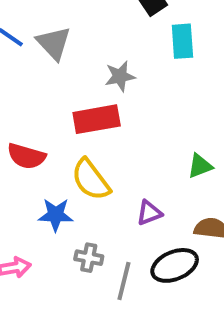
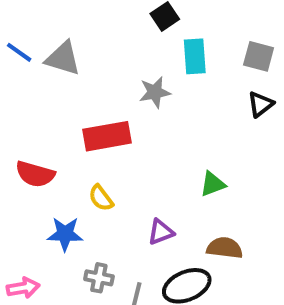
gray triangle: (54, 43) -> (63, 58), turned -30
gray star: (120, 76) -> (155, 92), moved
yellow semicircle: (91, 180) -> (101, 198), size x0.6

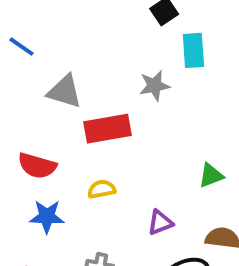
gray triangle: (63, 58) -> (64, 91), moved
yellow semicircle: (101, 198) -> (102, 189), turned 116
blue star: (65, 234) -> (47, 217), moved

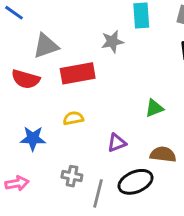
gray triangle: (64, 91) -> (46, 46), turned -36
red semicircle: (37, 166) -> (26, 79), moved

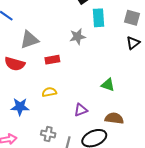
red rectangle: (78, 73) -> (52, 60), size x0.6
green triangle: (154, 108) -> (108, 85), turned 40

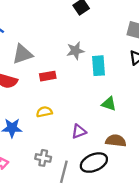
cyan rectangle: (98, 18) -> (98, 66), moved

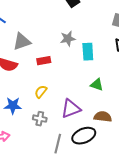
yellow semicircle: (44, 112) -> (41, 92), turned -40
purple triangle: (79, 131) -> (71, 109), size x1.5
gray cross: (43, 158) -> (40, 119), moved

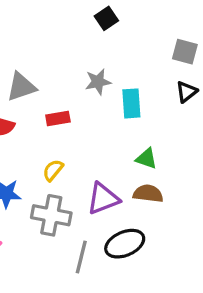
brown semicircle: (103, 117) -> (148, 194), moved
gray cross: (40, 119) -> (51, 215), size x1.6

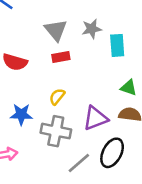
gray triangle: (21, 87) -> (56, 30), moved, turned -50
black ellipse: (125, 244) -> (112, 153), turned -40
gray line: (81, 257) -> (79, 163), turned 35

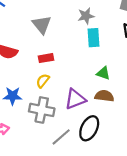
gray star: (92, 29) -> (86, 16), moved
red rectangle: (61, 57) -> (46, 58), moved

